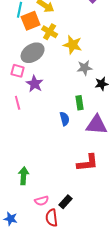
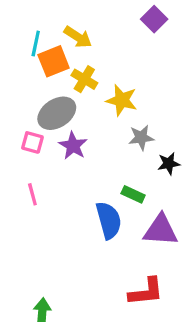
purple star: (35, 84) -> (73, 146), moved
green rectangle: (80, 103) -> (133, 194), turned -56
blue semicircle: (65, 119) -> (109, 220), size x1.6

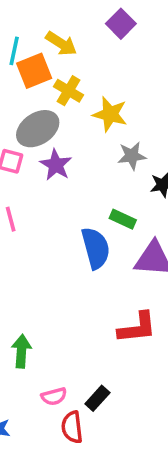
purple square: (154, 19) -> (121, 24), moved

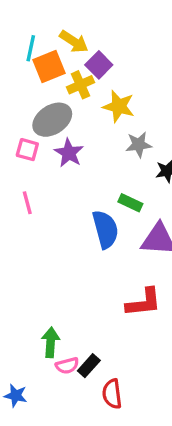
purple square: (121, 24) -> (99, 65), moved
yellow cross: (68, 91) -> (80, 85), turned 35
green arrow: (21, 351) -> (51, 342), moved
black rectangle: (97, 398) -> (89, 366), moved
red semicircle: (72, 427) -> (112, 394), moved

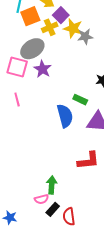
yellow star: (119, 106) -> (73, 28), moved
gray star: (139, 145) -> (85, 36), moved
pink square: (27, 150) -> (17, 67), size x1.5
green arrow: (51, 342) -> (52, 185), moved
black rectangle: (89, 366) -> (53, 209), moved

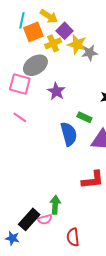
purple star: (43, 69) -> (56, 91), moved
pink line: (17, 100) -> (20, 117), turned -40
black rectangle: (53, 209) -> (29, 219), moved, size x1.5

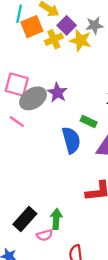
gray star: (90, 53) -> (94, 25), moved
gray ellipse: (35, 65) -> (33, 98), moved
black rectangle: (29, 219) -> (25, 219), moved

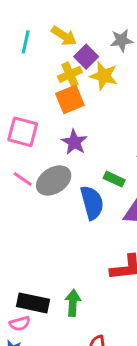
gray star: (94, 25) -> (121, 40), moved
orange square: (32, 27) -> (70, 99), moved
gray ellipse: (33, 98) -> (54, 181), moved
black rectangle: (25, 219) -> (33, 303), turned 60
pink semicircle: (45, 235) -> (20, 324), moved

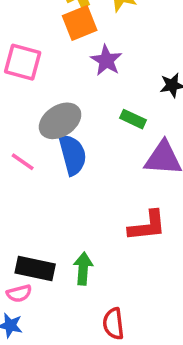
purple star: (74, 142) -> (106, 60), moved
pink line: (23, 179) -> (23, 162), moved
blue semicircle: (92, 203) -> (72, 155), moved

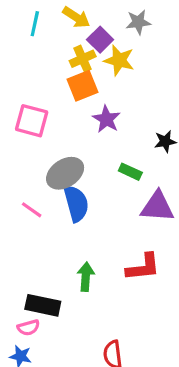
green arrow: (83, 269) -> (86, 277), moved

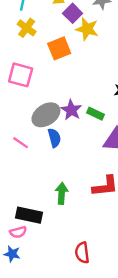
yellow cross: (83, 59) -> (27, 28), moved, turned -30
purple star: (106, 119) -> (71, 110), moved
blue semicircle: (76, 203) -> (54, 138), size x0.7

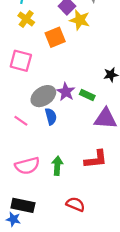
black rectangle: (29, 215) -> (23, 205), moved
pink semicircle: (18, 232) -> (27, 166), moved, size x1.6
red semicircle: (82, 253) -> (75, 204), moved, turned 120

